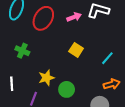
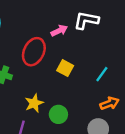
red ellipse: (43, 18) -> (34, 52), moved

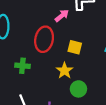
yellow star: (34, 103) -> (65, 71), moved

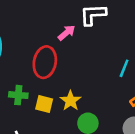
yellow square: (75, 47) -> (44, 104), moved

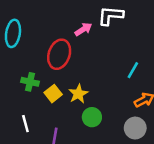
yellow square: (44, 104) -> (53, 94), turned 30

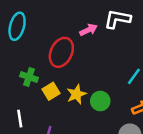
green circle: (92, 117) -> (100, 101), moved

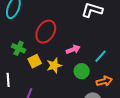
pink arrow: (88, 30) -> (73, 49), moved
green circle: (100, 101) -> (82, 71), moved

